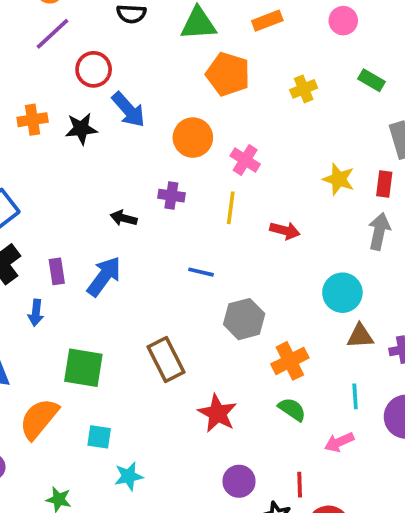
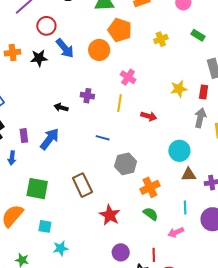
orange circle: (193, 138) -> (99, 50), moved
yellow star: (339, 179) -> (179, 89), turned -30

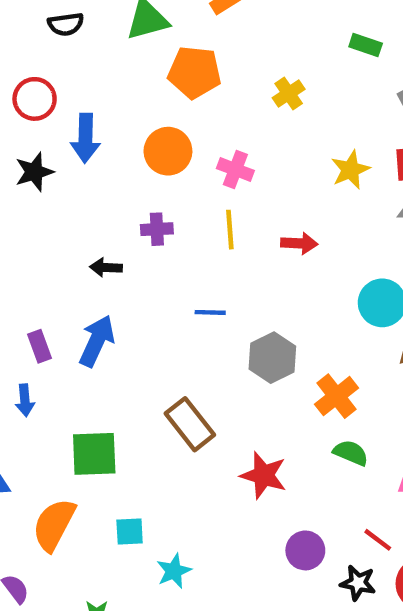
yellow cross: (161, 39) -> (289, 94), moved
blue arrow: (65, 48) -> (85, 138), turned 55
orange circle: (99, 50) -> (168, 151), moved
red line: (154, 255) -> (378, 540), turned -40

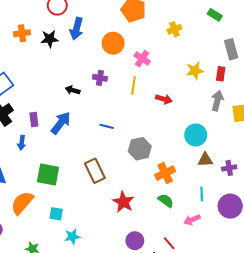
blue line: (210, 312) -> (107, 126), moved

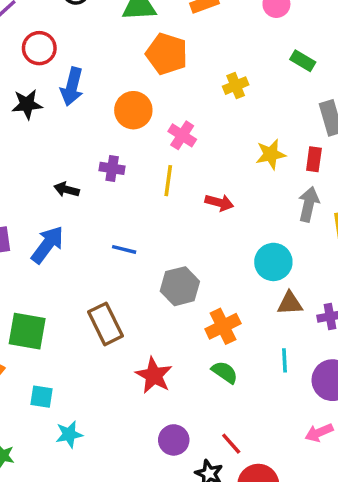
pink arrow: (192, 220) -> (319, 433), moved

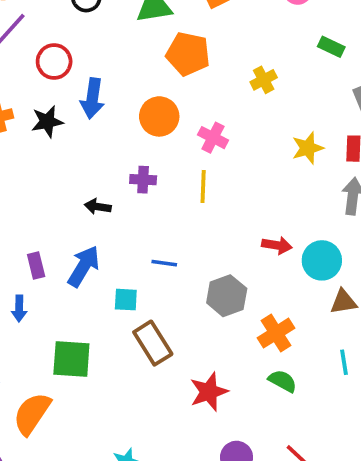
red arrow: (219, 203) -> (277, 245), moved
red star: (154, 375) -> (209, 392), turned 30
cyan square: (42, 397) -> (126, 300), moved

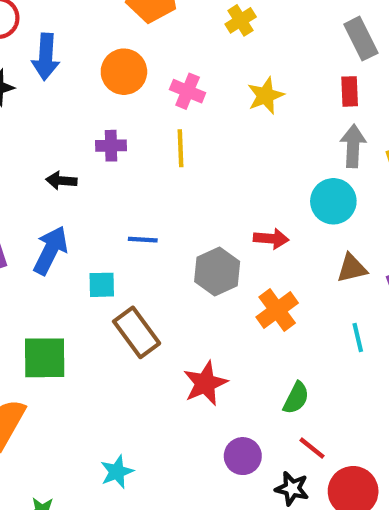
yellow star: (308, 148) -> (266, 96), moved
red arrow: (277, 245) -> (271, 239), moved
cyan circle: (322, 260) -> (333, 201), moved
green semicircle: (283, 381) -> (296, 398), moved, turned 92

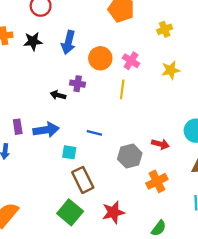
blue arrow: (46, 57) -> (68, 42), moved
orange circle: (124, 72) -> (100, 58), moved
purple cross: (111, 146) -> (78, 84), moved
blue arrow: (50, 250) -> (46, 130), turned 45
green square: (45, 358) -> (70, 212), moved, turned 30

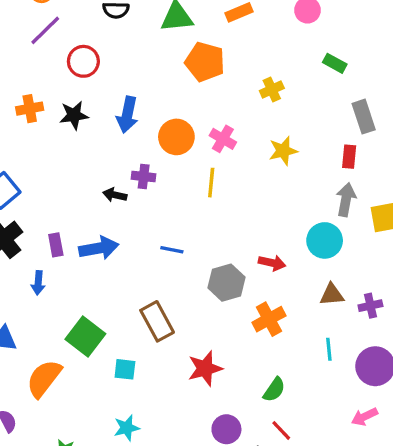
cyan square: (69, 152) -> (125, 369), moved
green square: (70, 212) -> (85, 337), moved

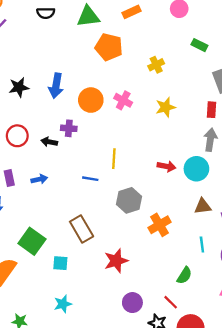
red circle: (83, 61) -> (17, 136), moved
yellow line: (211, 183) -> (114, 159), moved
blue arrow: (99, 248) -> (39, 179), size x0.6
red arrow: (272, 263) -> (167, 166), moved
green semicircle: (274, 390) -> (184, 275), moved

